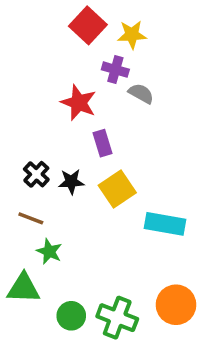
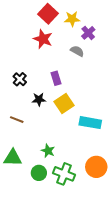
purple cross: (115, 70) -> (88, 33), moved, turned 32
red star: (79, 103) -> (43, 39), moved
black cross: (36, 174) -> (20, 79), moved
green star: (49, 251) -> (48, 151), moved

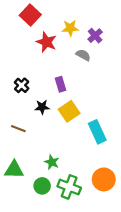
red square: (48, 14) -> (30, 15), moved
yellow star: (72, 19) -> (70, 28), moved
cyan rectangle: (90, 123) -> (97, 132), turned 55

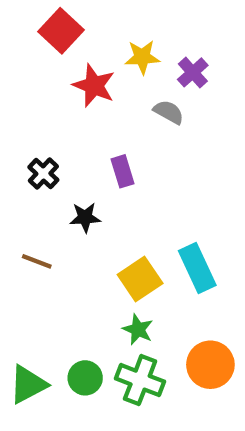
yellow square: (69, 111) -> (140, 279), moved
green star: (52, 162) -> (138, 330), moved
green triangle: (14, 170) -> (28, 384), moved, turned -30

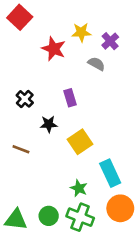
red square: (61, 31) -> (20, 17), moved
cyan rectangle: (197, 268) -> (110, 173), moved
yellow square: (140, 279) -> (80, 142), moved
green triangle: (28, 384) -> (16, 220), turned 35

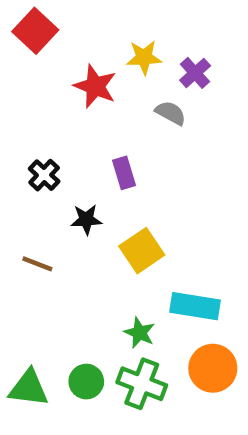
cyan rectangle: (110, 173) -> (195, 306), turned -56

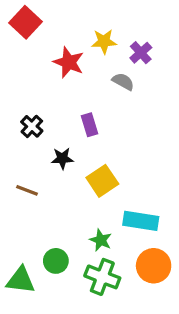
green circle: (86, 382) -> (56, 261), moved

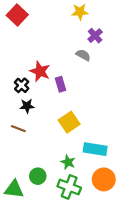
yellow star: (104, 41) -> (80, 12), moved
red star: (69, 62) -> (40, 71), moved
black star: (62, 158) -> (27, 106), moved

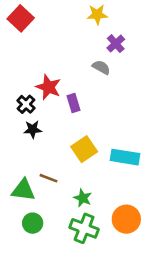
brown line: (18, 129) -> (48, 178), moved
cyan rectangle: (95, 149) -> (125, 157), moved
green circle: (38, 176) -> (33, 223), moved
green triangle: (14, 189) -> (23, 190), moved

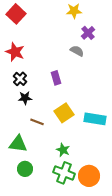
red star: (48, 87) -> (15, 52), moved
brown line: (48, 178) -> (37, 122), moved
orange circle: (126, 219) -> (89, 176), moved

